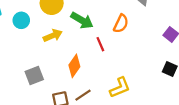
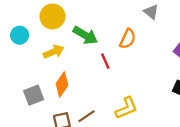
orange diamond: (74, 66) -> (62, 85), moved

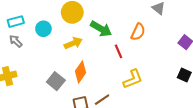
gray square: (34, 95) -> (56, 81), turned -30
yellow L-shape: (126, 108) -> (133, 79), moved

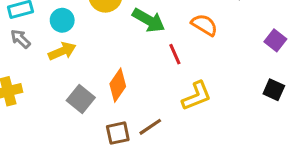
orange semicircle: (138, 32) -> (204, 25), turned -84
yellow arrow: (73, 43) -> (62, 51), moved

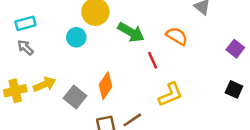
cyan circle: (62, 20) -> (76, 37), moved
yellow arrow: (62, 51) -> (45, 84), moved

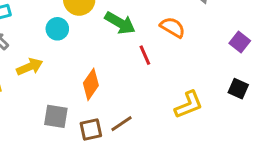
yellow arrow: (45, 84) -> (30, 67), moved
yellow L-shape: (170, 95) -> (189, 105), moved
gray square: (75, 97) -> (56, 116), moved, turned -30

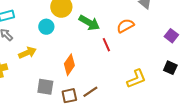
orange semicircle: (173, 27) -> (125, 26), turned -60

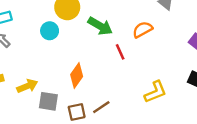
yellow arrow: (27, 53) -> (27, 86), moved

